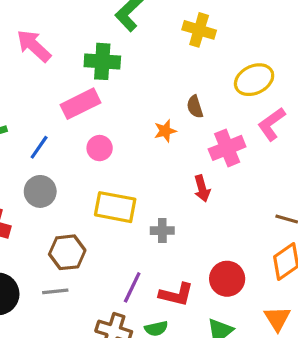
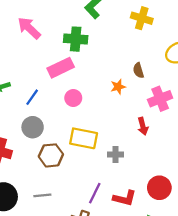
brown hexagon: (67, 252) -> (51, 155), moved

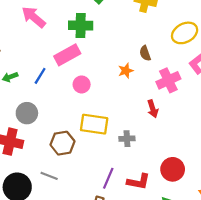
blue line: (32, 97) -> (40, 76), moved
gray circle: (33, 127) -> (27, 113), moved
gray line: (42, 195) -> (49, 176), moved, turned 30

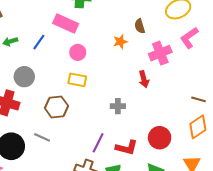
pink rectangle: (67, 55) -> (66, 24), turned 50
yellow rectangle: (94, 124) -> (77, 80), moved, size x0.7

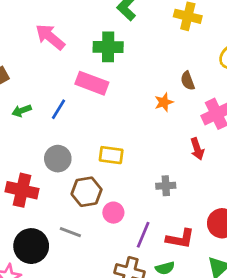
pink circle: (78, 52) -> (113, 213), moved
gray circle: (24, 77) -> (58, 159), moved

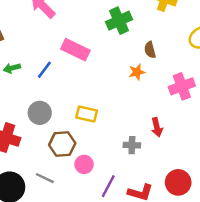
green cross: (108, 47) -> (119, 21), moved, turned -30
brown semicircle: (188, 81) -> (150, 50), moved
red arrow: (197, 149) -> (157, 127), moved

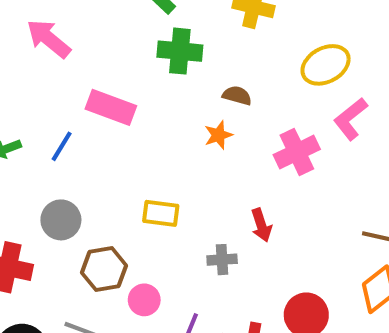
green cross: (119, 21) -> (180, 51), turned 35
brown semicircle: (150, 50) -> (237, 95), turned 126
yellow rectangle: (87, 114) -> (161, 213), moved

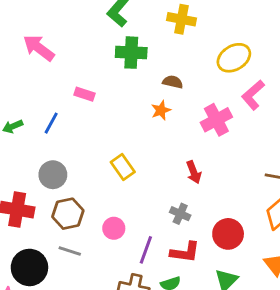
pink rectangle: (111, 107) -> (85, 94), size x0.6
yellow rectangle: (161, 213) -> (123, 167), turned 50
gray cross: (222, 260) -> (180, 214), moved, turned 30
brown hexagon: (104, 269) -> (68, 214), moved

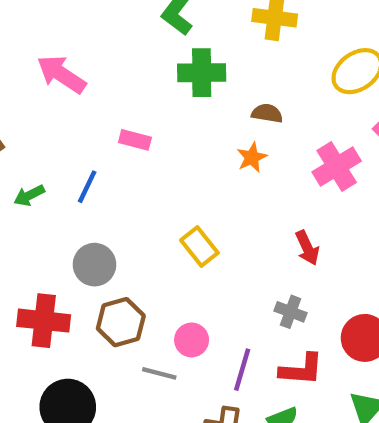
gray line: (70, 251) -> (159, 373), moved

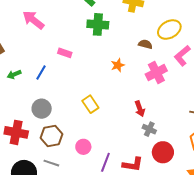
brown semicircle: (267, 113) -> (145, 44), moved
gray cross: (291, 312) -> (149, 129), moved
gray line: (159, 373) -> (51, 163), moved

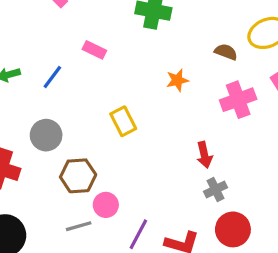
yellow rectangle: (90, 104) -> (123, 121), moved
gray cross: (149, 129) -> (216, 190), turned 32
brown hexagon: (51, 136) -> (78, 176), moved
gray line: (51, 163) -> (79, 226), moved, turned -42

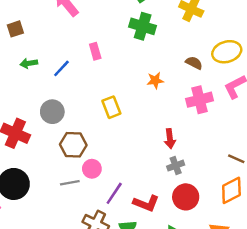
pink rectangle: (94, 50) -> (95, 51), turned 42

